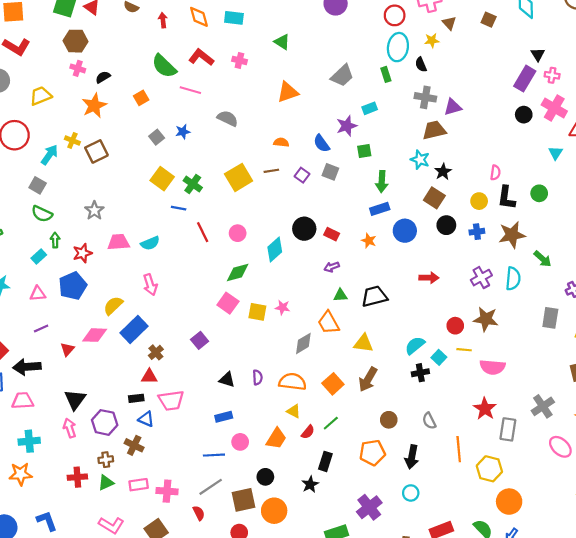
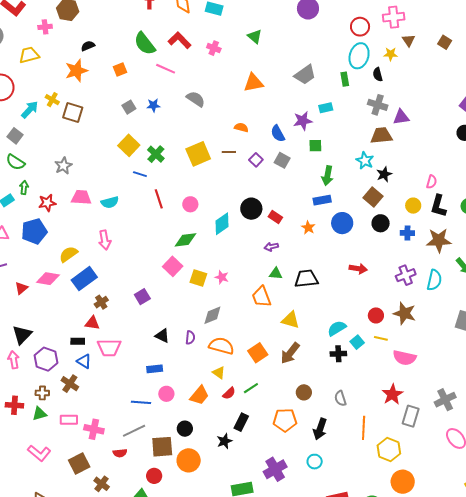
pink cross: (78, 68) -> (45, 27), moved, turned -32
brown square: (96, 151) -> (73, 112), turned 35
gray diamond: (303, 343) -> (212, 315), moved
red semicircle: (199, 513) -> (120, 453), turned 104

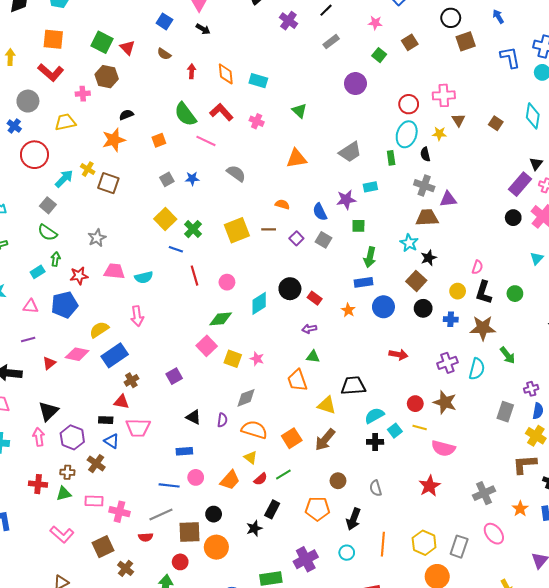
black trapezoid: (306, 279) -> (353, 386), moved
gray rectangle: (411, 416) -> (459, 547), moved
orange line: (364, 428) -> (383, 544), moved

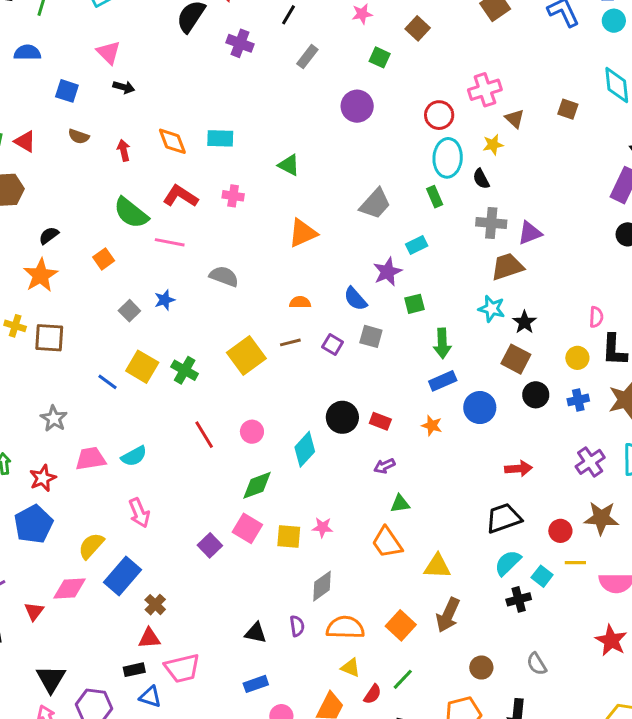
blue line: (176, 249) -> (107, 382), moved, turned 32
purple square: (174, 376) -> (210, 545), moved
black trapezoid: (353, 386) -> (504, 518), moved

